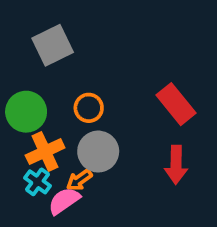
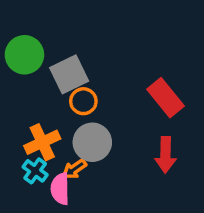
gray square: (53, 45) -> (69, 74), moved
green circle: (26, 112) -> (24, 55), moved
pink semicircle: (64, 201) -> (60, 189), turned -56

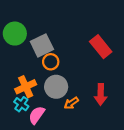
red rectangle: (166, 98) -> (101, 47), moved
orange arrow: (74, 169) -> (71, 103), moved
pink semicircle: (60, 189) -> (37, 115), turned 36

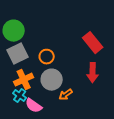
gray square: (42, 45) -> (18, 54), moved
red arrow: (101, 94) -> (93, 73), moved
pink semicircle: (37, 115) -> (34, 106), turned -90

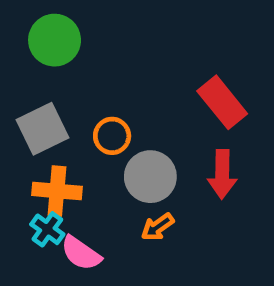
green circle: (14, 31) -> (55, 40), moved
orange cross: (24, 80) -> (57, 191), turned 30
gray circle: (52, 80) -> (150, 177), moved

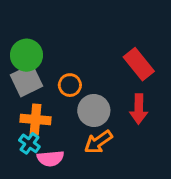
green circle: (55, 40) -> (26, 55), moved
orange arrow: (158, 227) -> (98, 142), size x1.4
pink semicircle: (81, 253) -> (50, 158), turned -40

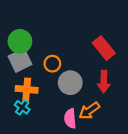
orange arrow: (98, 142) -> (89, 111), moved
pink semicircle: (50, 158) -> (70, 118), moved, turned 90

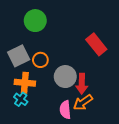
green circle: (20, 41) -> (35, 21), moved
orange circle: (52, 64) -> (40, 60), moved
red arrow: (104, 82) -> (82, 84), moved

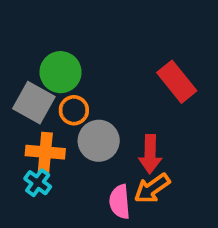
green circle: (35, 21) -> (61, 72), moved
gray square: (19, 56) -> (34, 103), turned -35
gray circle: (65, 77) -> (99, 141), moved

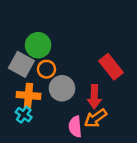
red rectangle: (177, 82) -> (111, 67), moved

